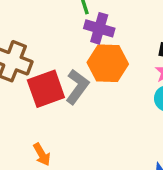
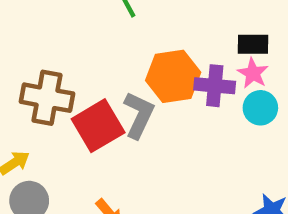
purple cross: (99, 28) -> (215, 86), moved

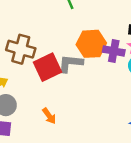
gray L-shape: (139, 115) -> (70, 63), turned -115

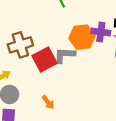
brown cross: (21, 49) -> (20, 45), turned -30
purple cross: (114, 51) -> (101, 32), moved

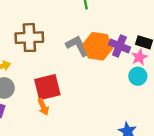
gray L-shape: (65, 55) -> (77, 46), moved, turned 45
red square: (45, 60) -> (47, 87), moved

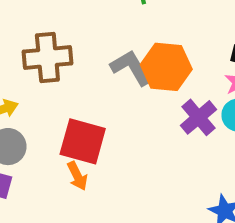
purple cross: (119, 46) -> (199, 117), moved, turned 30
red square: (47, 87) -> (83, 141), turned 32

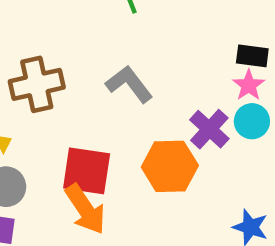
orange hexagon: (166, 67) -> (170, 166), moved
orange arrow: (77, 176) -> (85, 209), size x1.6

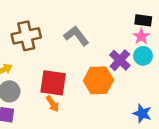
orange arrow: (85, 209) -> (53, 104), size x0.6

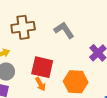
orange hexagon: (98, 80) -> (76, 82), moved

